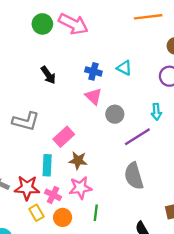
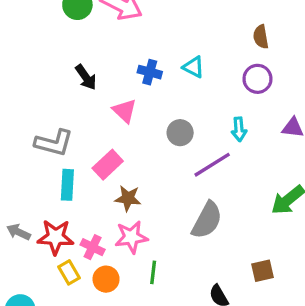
pink triangle: (93, 96) -> (125, 111), moved
cyan rectangle: (47, 165) -> (67, 185), moved
gray semicircle: (134, 176) -> (207, 220), turned -136

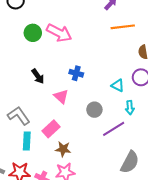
cyan triangle: (194, 67) -> (118, 85), moved
gray L-shape: (54, 143) -> (19, 116), turned -140
gray semicircle: (207, 220) -> (130, 162), moved

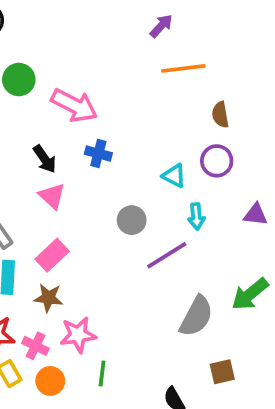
pink arrow: (59, 33) -> (74, 105), moved
black arrow: (38, 76) -> (45, 159), moved
pink triangle: (61, 97) -> (52, 196), moved
brown star: (63, 149) -> (48, 298), moved

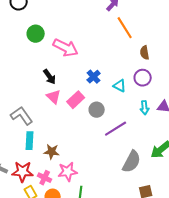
orange line: (183, 68) -> (125, 28), turned 65
blue cross: (98, 153) -> (94, 77), moved, turned 32
cyan arrow: (196, 216) -> (145, 108), moved
pink rectangle: (52, 255) -> (76, 100), moved

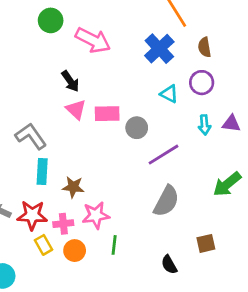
blue cross: (94, 77) -> (159, 49), moved, size x1.5
pink rectangle: (76, 100) -> (107, 114), turned 42
gray semicircle: (132, 162) -> (166, 201), moved
pink cross: (45, 178) -> (63, 224), turned -32

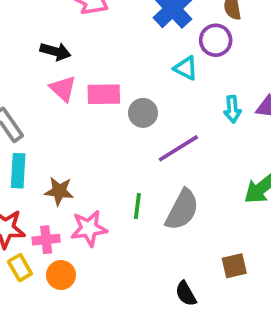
black arrow: (70, 81) -> (55, 51), turned -40
purple circle: (202, 83) -> (216, 40), moved
green line: (114, 245) -> (137, 206), moved

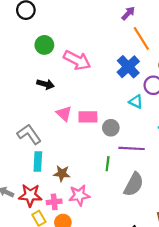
black arrow: (55, 51) -> (45, 84), moved
purple line: (178, 148) -> (132, 148), turned 35
green line: (137, 206) -> (108, 164), moved

